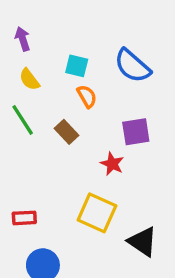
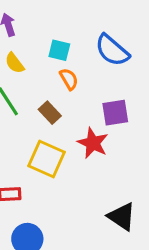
red star: (112, 164) -> (93, 143), size x1.4
yellow square: (97, 213) -> (47, 159), moved

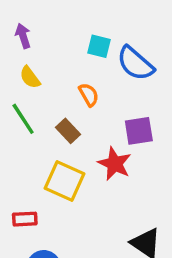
cyan square: (59, 50) -> (99, 46), moved

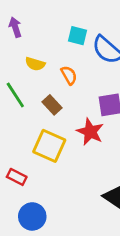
yellow semicircle: (30, 77) -> (35, 64), moved, turned -36
red rectangle: (25, 219) -> (17, 177), turned 30

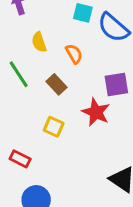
yellow semicircle: (35, 64) -> (39, 42), turned 54
yellow square: (49, 146) -> (54, 127), size x0.6

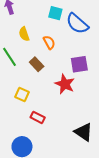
yellow square: (54, 127) -> (22, 94), moved
red rectangle: (20, 159) -> (38, 117), moved

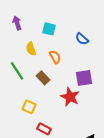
cyan square: (55, 13) -> (49, 29), moved
blue semicircle: (77, 24) -> (82, 39), size x0.6

